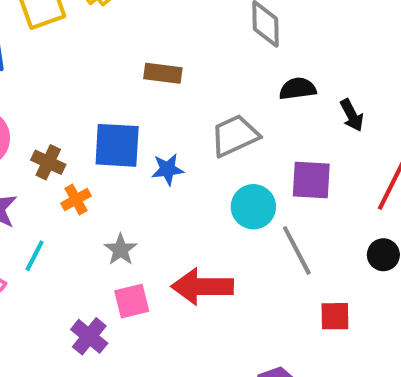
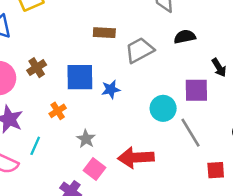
black arrow: (352, 115) -> (219, 68), moved
gray trapezoid: (235, 136) -> (140, 50), moved
brown cross: (48, 162) -> (37, 68), moved, turned 36
pink square: (132, 301) -> (95, 169), turned -35

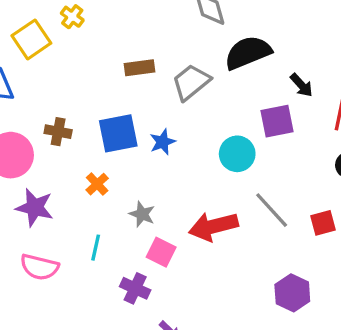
black semicircle: (185, 37) -> (248, 53), size x1.6
brown cross: (37, 68) -> (58, 132), turned -36
gray line: (191, 133) -> (272, 210), moved
cyan line: (35, 146) -> (96, 248), moved

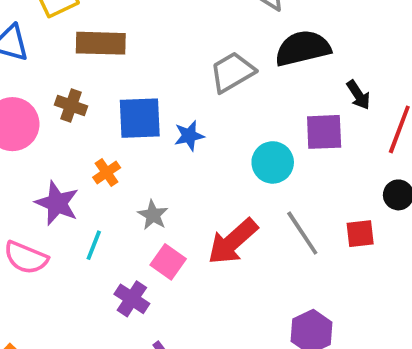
brown rectangle: (139, 68) -> (101, 43), moved, size x1.4
purple star: (35, 208) -> (57, 203), moved
red square: (323, 223) -> (360, 234), moved
red arrow: (213, 226) -> (233, 242), turned -36

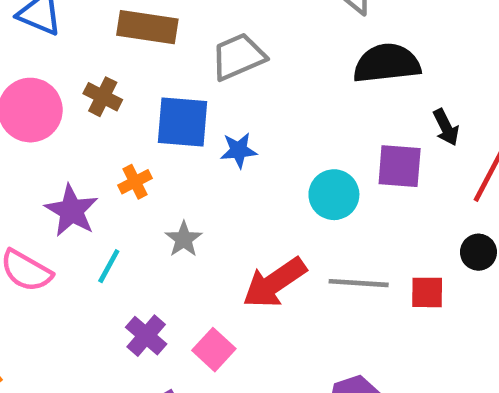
gray trapezoid: (232, 72) -> (238, 57), moved
gray line: (302, 233) -> (359, 283), turned -60
pink square: (168, 262) -> (214, 350), moved

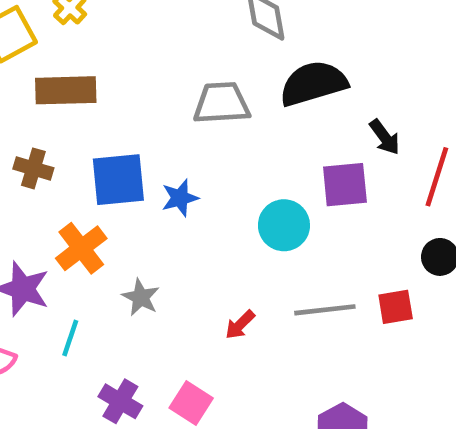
gray trapezoid: (238, 57) -> (222, 103), moved, turned 30
orange cross: (135, 182) -> (81, 248), size x1.5
red arrow: (274, 283) -> (240, 325), size x0.5

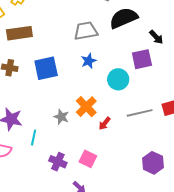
blue star: (180, 198) -> (89, 61), moved
orange cross: (81, 248) -> (86, 107), moved

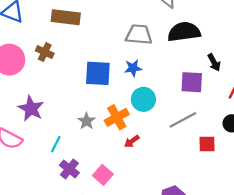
blue square: (46, 68) -> (98, 73), moved
cyan circle: (118, 79) -> (143, 99), moved
gray line: (140, 113) -> (183, 120), moved, turned -30
cyan line: (34, 137) -> (56, 144), moved

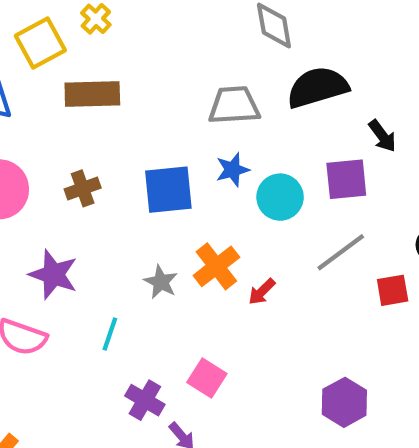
brown cross: (45, 52) -> (83, 188), moved, turned -36
cyan circle: (143, 99) -> (280, 197), moved
red arrow: (132, 141) -> (262, 292), moved
purple cross: (69, 169) -> (145, 400), moved

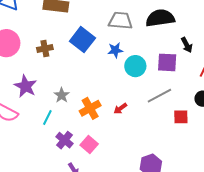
blue square: (168, 190) -> (82, 40), moved, turned 35
orange cross: (216, 266) -> (90, 108), moved
gray star: (161, 282) -> (62, 95), moved
purple cross: (145, 400) -> (64, 140), moved

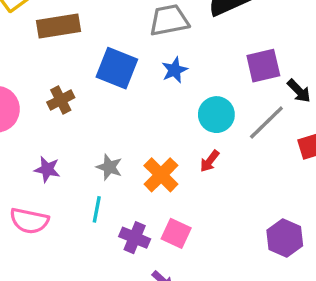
black arrow: (187, 45) -> (299, 91), moved
cyan circle: (135, 66) -> (216, 115), moved
purple star: (26, 86) -> (47, 169), size x0.7

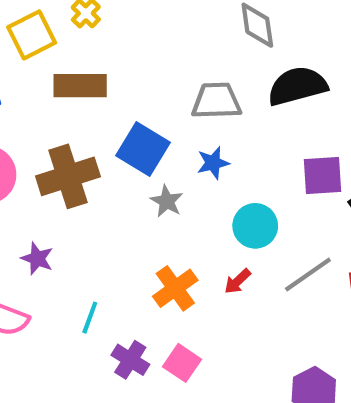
brown cross: (61, 100) -> (68, 176), size x1.8
gray line: (266, 123) -> (308, 275), moved
gray star: (109, 167) -> (167, 201), moved

